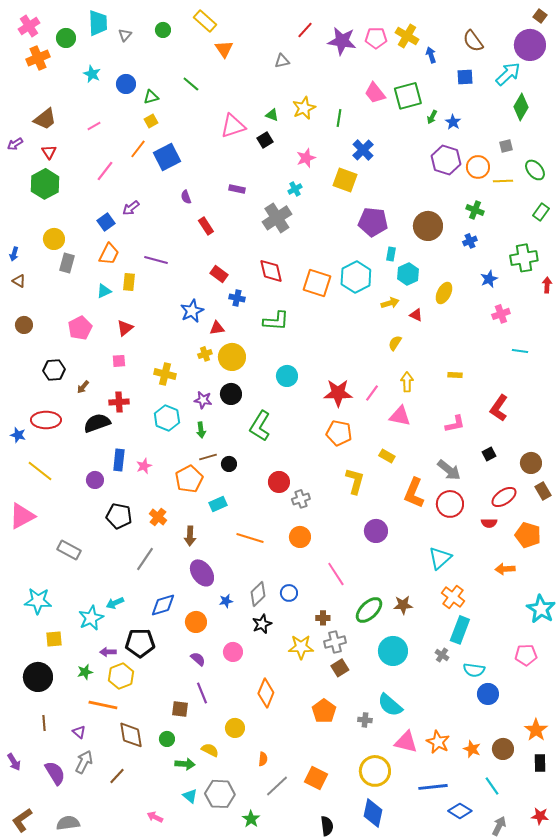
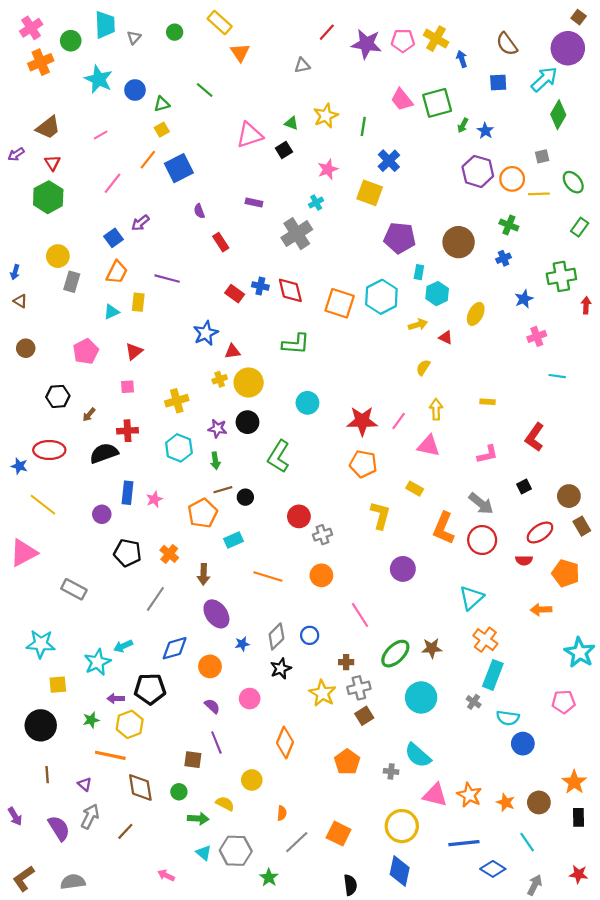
cyan star: (92, 74) -> (99, 79), size x1.5
blue cross: (237, 298) -> (260, 286), moved
yellow cross: (165, 374) -> (177, 401), turned -30
yellow star: (301, 647) -> (322, 693), turned 30

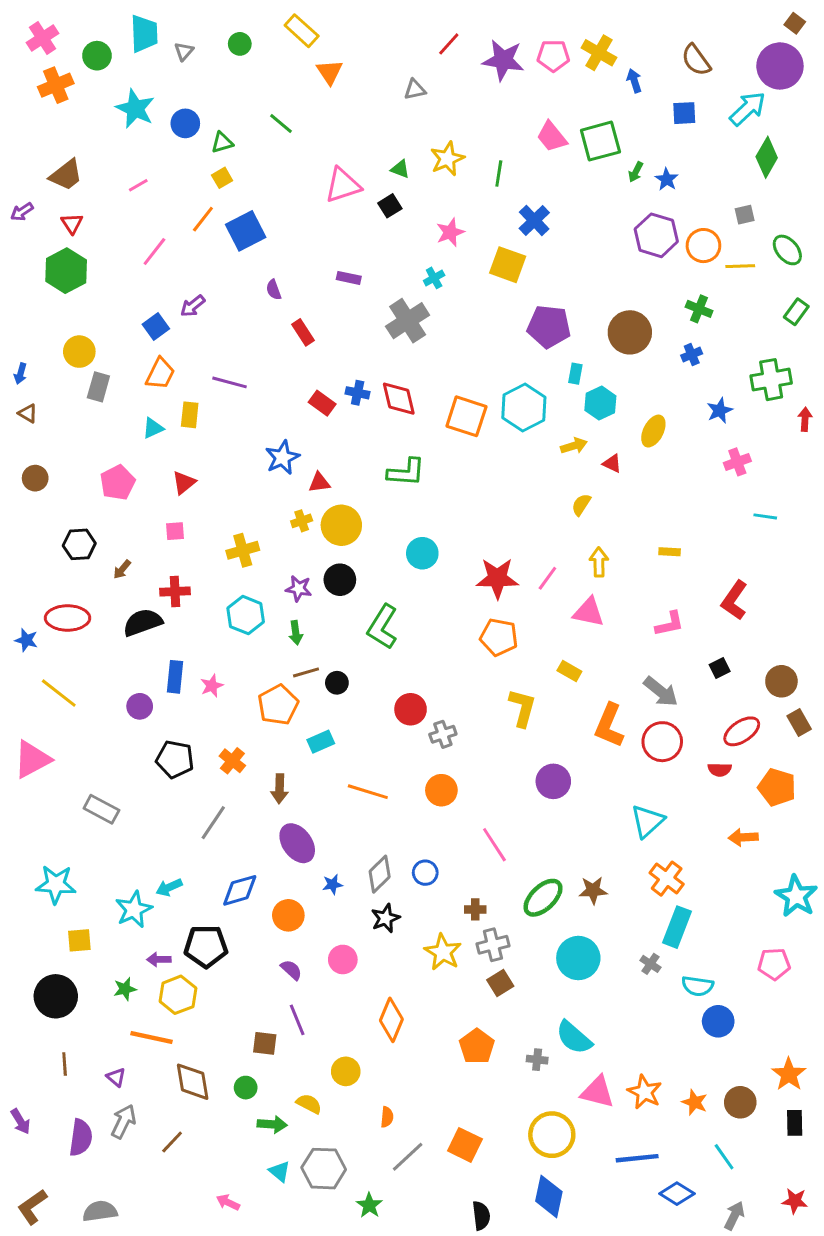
purple semicircle: (59, 828) -> (81, 1138), turned 40

